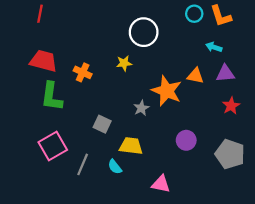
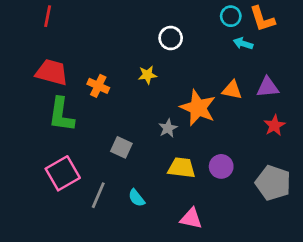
white circle: (144, 32) -> (171, 38), size x0.7
cyan arrow: (214, 47) -> (243, 43), moved
yellow trapezoid: (131, 146) -> (182, 168), moved

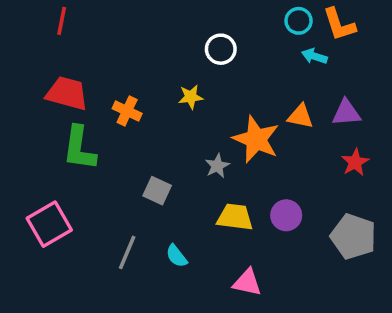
pink square: (63, 173) -> (49, 224), moved

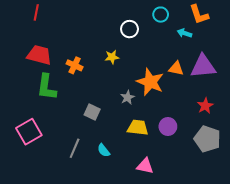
cyan circle: (299, 21) -> (161, 15), moved
purple triangle: (346, 113) -> (203, 66), size x1.5
red star: (355, 162) -> (205, 106), moved

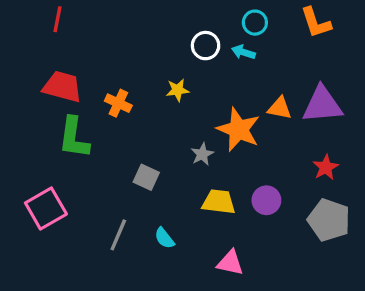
cyan arrow: (184, 33) -> (243, 52), moved

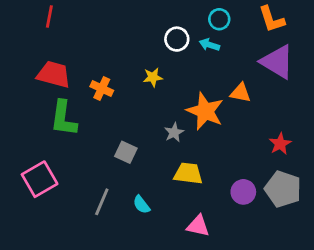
purple triangle: (322, 105) -> (277, 62), moved, turned 36
purple circle: (266, 200) -> (243, 192), moved

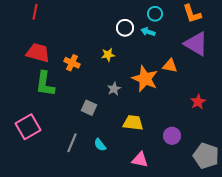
gray star: (174, 132) -> (114, 89), moved
gray pentagon: (283, 189) -> (206, 156), moved

